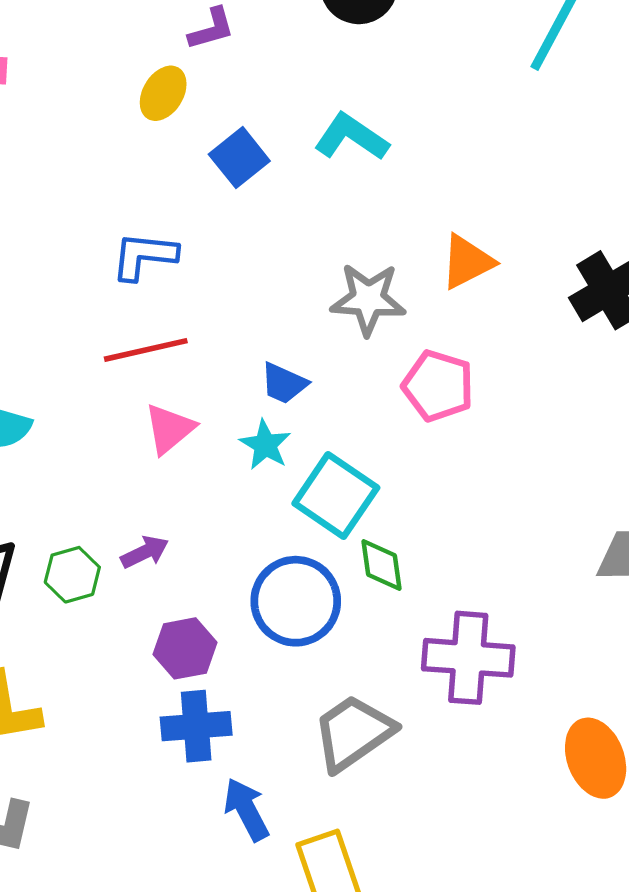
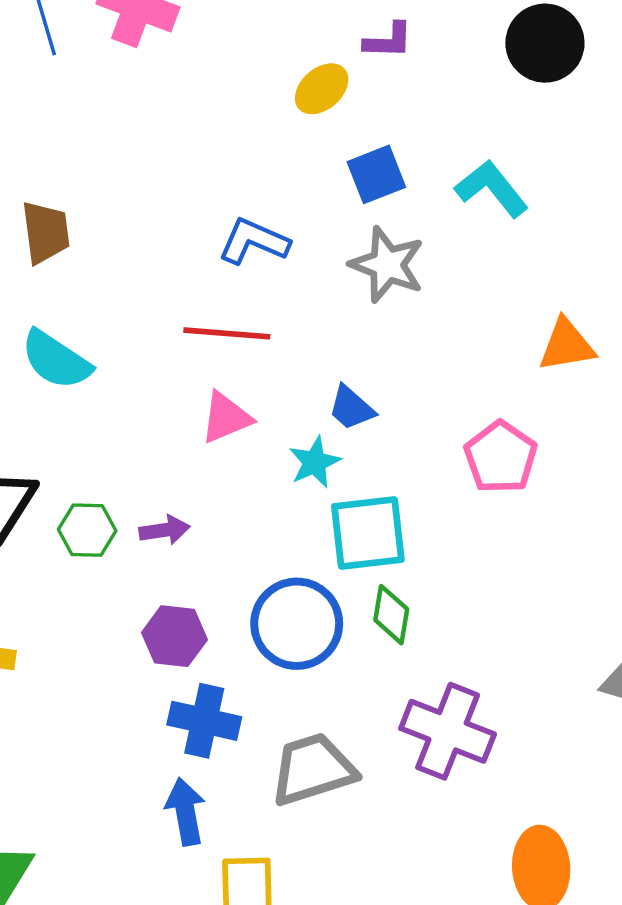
gray star: (368, 299) -> (387, 265), moved
cyan square: (336, 496) -> (368, 533), turned 32
blue cross: (196, 726) -> (204, 721), moved

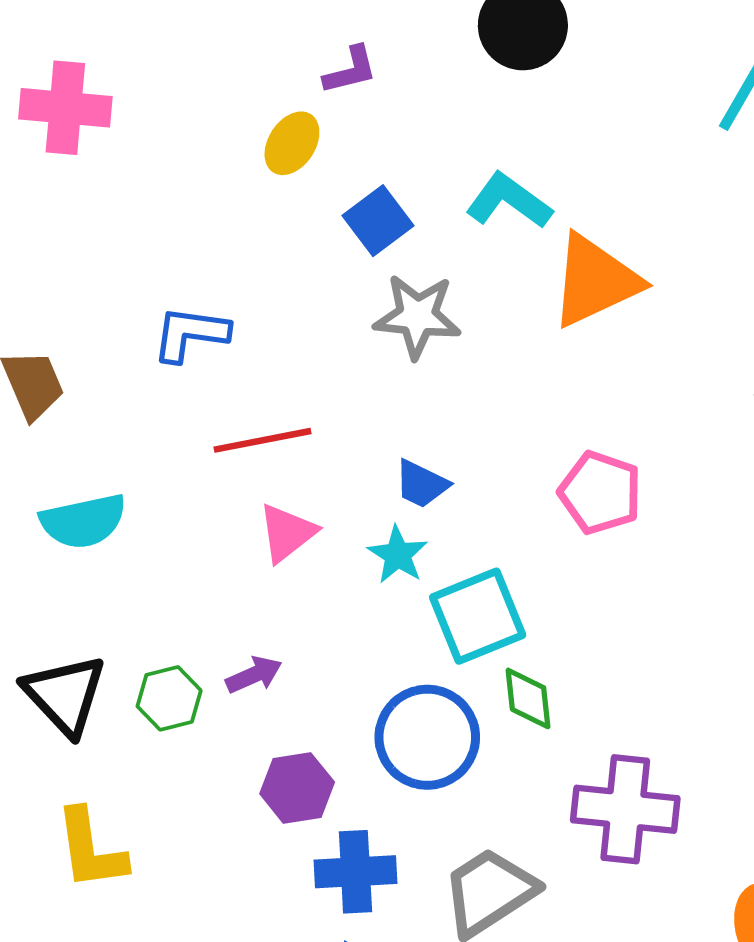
blue L-shape: (254, 241) -> (190, 334), moved
orange triangle: (567, 345) -> (595, 281), moved, size x1.5
cyan semicircle: (56, 360) -> (83, 521), turned -30

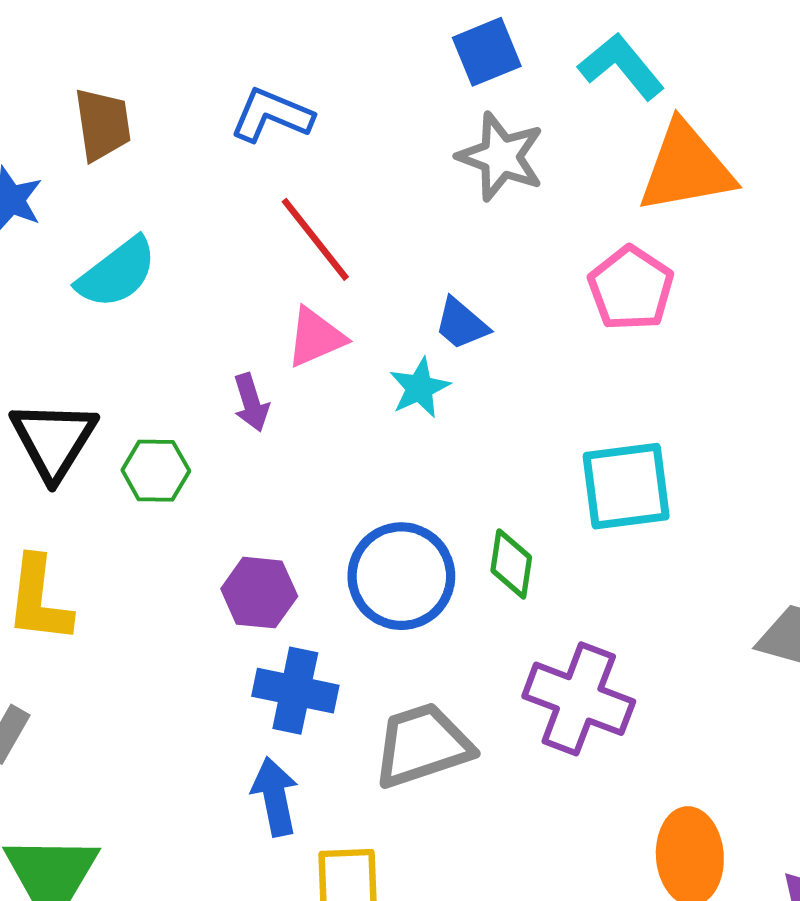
red line: (262, 440) -> (315, 239), turned 48
pink pentagon: (600, 493) -> (631, 288), moved
cyan semicircle: (83, 521) -> (117, 273), turned -40
cyan square: (478, 616) -> (626, 486), moved
purple arrow: (254, 675) -> (251, 402), moved, turned 82

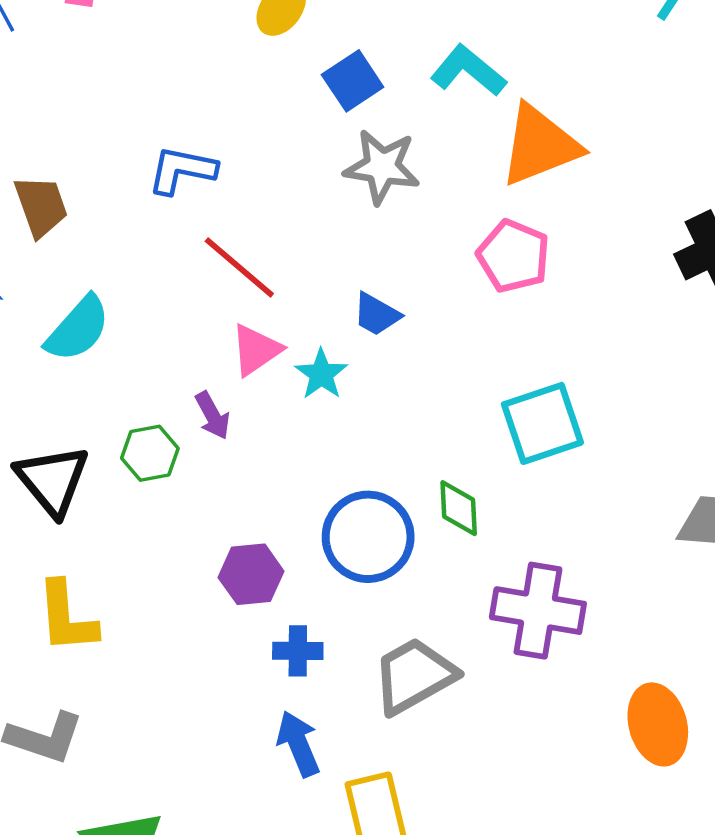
cyan star: (419, 388) -> (321, 374), moved
green hexagon: (156, 471) -> (150, 453), moved
blue cross: (295, 691) -> (298, 651), size x0.7

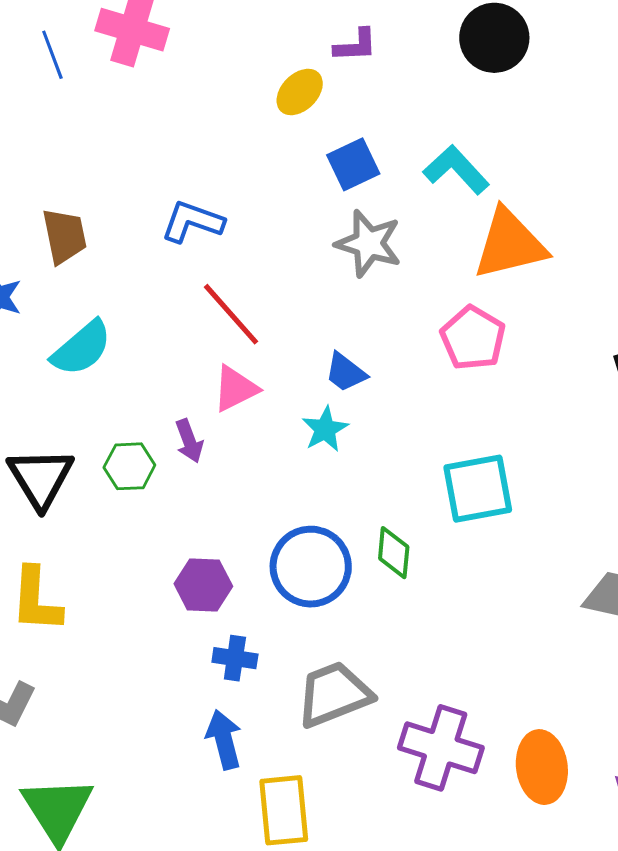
cyan star: (321, 374) -> (325, 429), moved
purple cross: (538, 611) -> (441, 748), moved

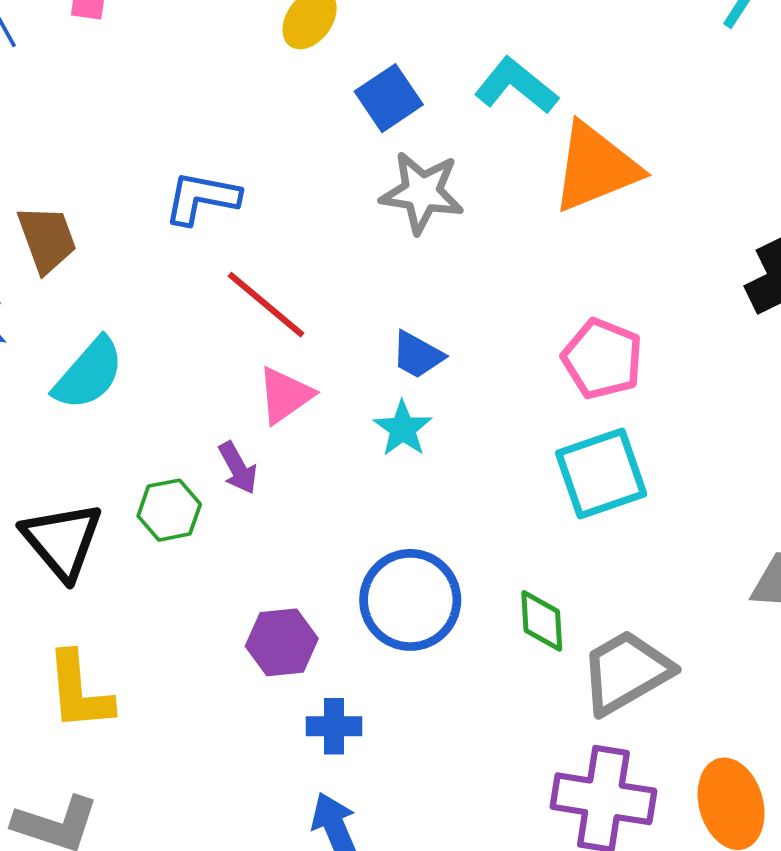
pink pentagon: (473, 338) -> (602, 359), moved
green diamond: (394, 553) -> (542, 621), moved
gray trapezoid: (334, 694) -> (626, 672), moved

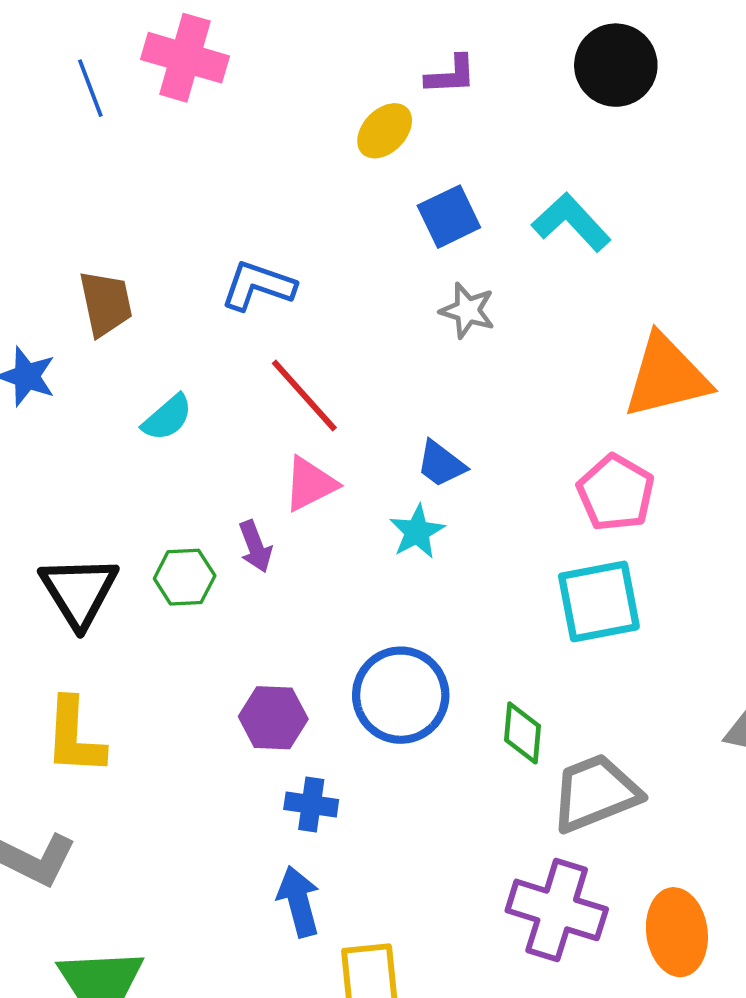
orange triangle: (596, 167) -> (666, 376), moved
gray star: (422, 192) -> (467, 311), size x0.7
cyan semicircle: (89, 374) -> (167, 418), moved, size x0.7

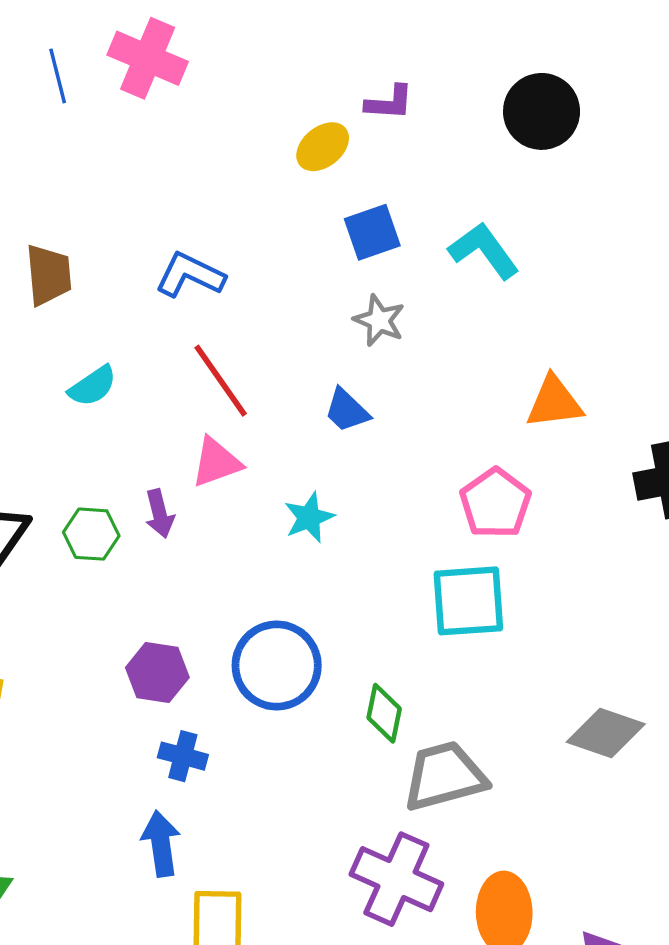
orange triangle: (666, 376) -> (554, 402), size x0.7
blue trapezoid: (441, 464) -> (347, 410), moved

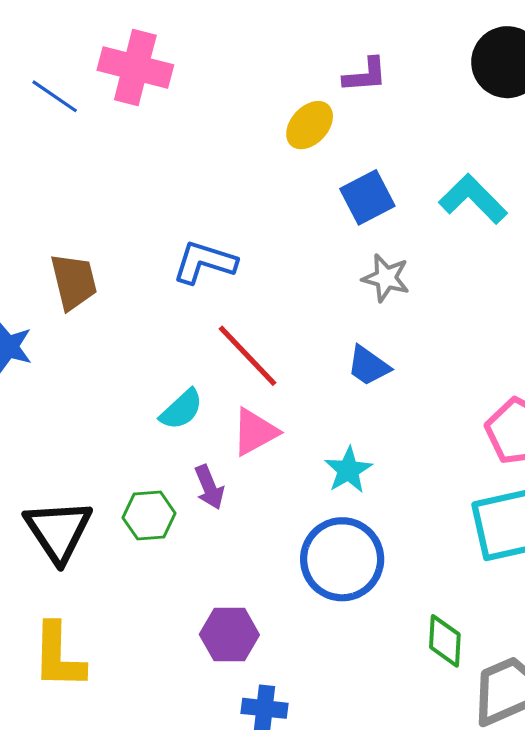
blue line: (58, 76) -> (55, 96), turned -33
cyan semicircle: (93, 386) -> (181, 410), moved
blue circle: (277, 666) -> (342, 559), moved

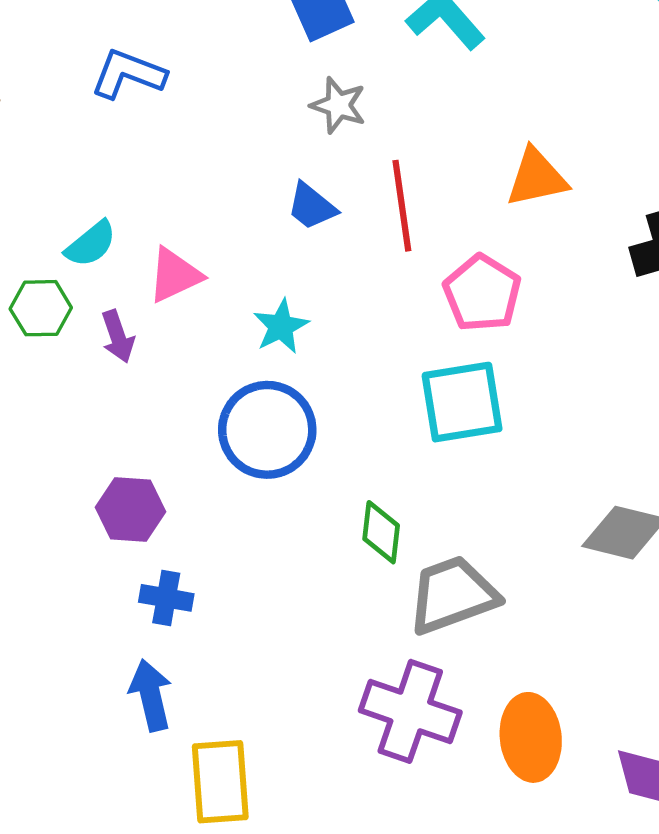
red line: (247, 356) -> (402, 206), moved, turned 32
green hexagon: (149, 516) -> (41, 308), moved

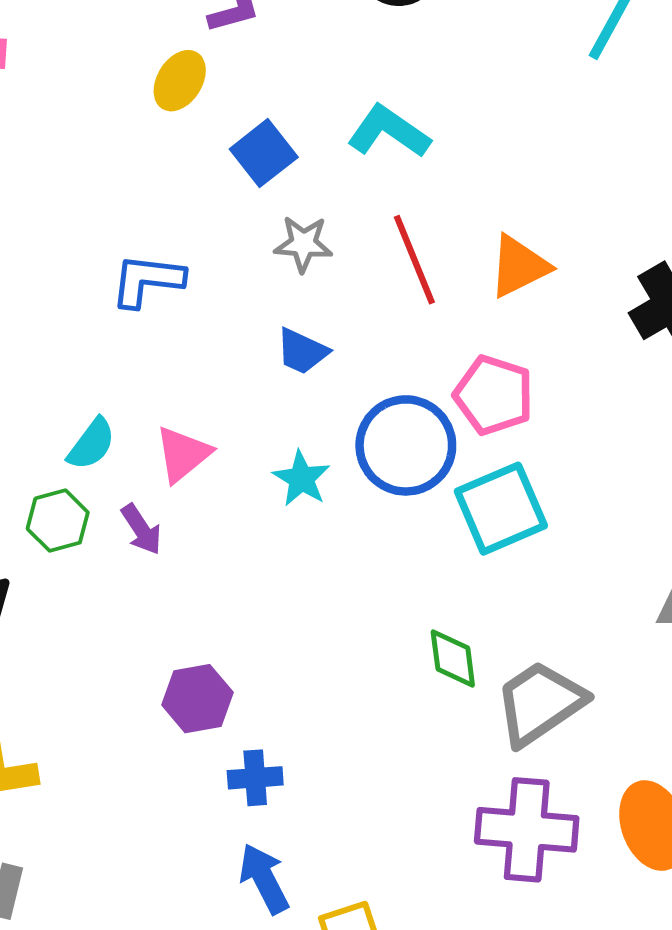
blue L-shape: (128, 74) -> (147, 280), moved
red line: (402, 206) -> (414, 260), moved
blue circle: (267, 430) -> (406, 445), moved

